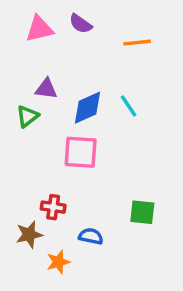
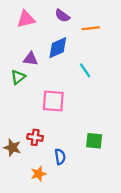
purple semicircle: (81, 24) -> (62, 16), moved
blue diamond: (87, 108) -> (58, 48), moved
brown star: (29, 235) -> (12, 148), moved, turned 30
blue semicircle: (91, 236) -> (60, 157), turned 70

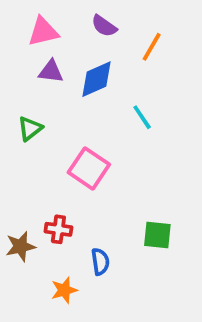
orange line: (91, 28) -> (152, 47), turned -54
purple triangle: (31, 59) -> (51, 72), moved
pink square: (53, 101) -> (89, 168), turned 30
brown star: (12, 148) -> (20, 246), turned -30

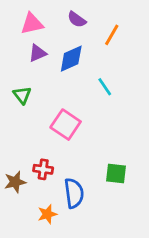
purple triangle: (51, 72) -> (38, 53), turned -30
green triangle: (30, 129) -> (22, 95), turned -30
blue semicircle: (100, 262) -> (74, 193), size x1.5

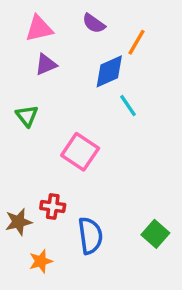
blue diamond: (71, 59) -> (109, 71), moved
green square: (116, 174) -> (155, 234), moved, turned 35
orange star: (47, 214) -> (41, 261), moved

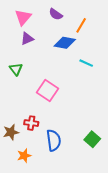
pink triangle: (39, 29) -> (23, 17), turned -36
blue diamond: (109, 71) -> (65, 43), turned 35
cyan line: (128, 106) -> (86, 63), moved, turned -32

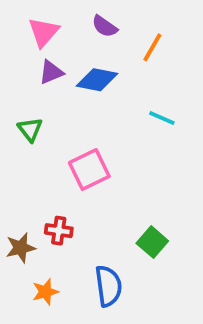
blue diamond: (65, 43) -> (97, 80), moved
pink square: (48, 91) -> (89, 170), turned 30
green square: (92, 139) -> (152, 242), moved
blue semicircle: (54, 140) -> (108, 286), moved

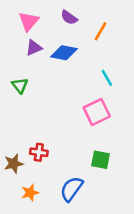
cyan line: (162, 118) -> (107, 78), turned 36
pink square: (89, 170) -> (97, 112), moved
green square: (152, 242) -> (101, 160), turned -30
blue semicircle: (108, 286) -> (72, 189), turned -136

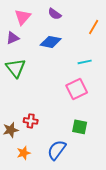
orange line: (101, 31) -> (94, 27), moved
purple triangle: (34, 48) -> (13, 38), moved
cyan line: (107, 78) -> (85, 62), turned -72
green triangle: (20, 86) -> (16, 68), size x1.5

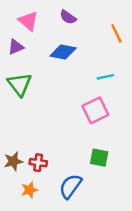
pink triangle: (23, 17) -> (28, 21), turned -30
orange line: (94, 27) -> (116, 33), turned -56
red cross: (31, 121) -> (38, 163), moved

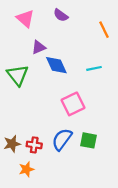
purple triangle: (16, 47) -> (39, 47), moved
blue diamond: (63, 52) -> (56, 65), moved, turned 55
pink square: (95, 110) -> (73, 104), moved
blue semicircle: (70, 186) -> (62, 139), moved

